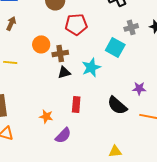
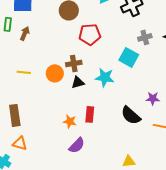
orange circle: (41, 44) -> (55, 73), moved
cyan star: (91, 67) -> (105, 77), turned 30
orange star: (46, 116) -> (70, 121), moved

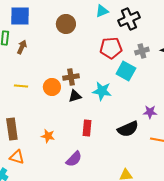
red pentagon: (90, 34) -> (111, 48), moved
black semicircle: (131, 115) -> (128, 129), turned -65
orange star: (70, 121) -> (48, 136), moved

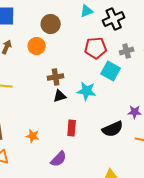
orange circle: (52, 87) -> (37, 46), moved

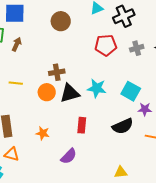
orange circle: (37, 46) -> (47, 92), moved
cyan square: (111, 71) -> (131, 91), moved
brown cross: (56, 77) -> (57, 72), moved
black triangle: (60, 96) -> (70, 93), size x1.5

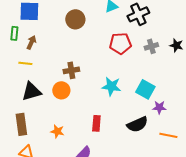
yellow line: (16, 83) -> (25, 63), moved
black triangle: (70, 93) -> (31, 91), moved

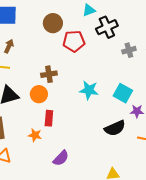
black cross: (138, 14) -> (107, 27), moved
red pentagon: (120, 43) -> (74, 41), moved
red rectangle: (96, 123) -> (49, 118), moved

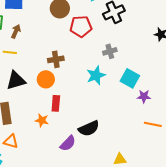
gray cross: (129, 50) -> (110, 51), moved
cyan star: (89, 90) -> (96, 75), turned -30
black semicircle: (115, 128) -> (89, 128), moved

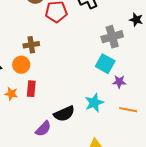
gray cross: (110, 51) -> (112, 37), moved, size x1.5
cyan star: (96, 75) -> (94, 103), moved
orange star: (42, 120) -> (11, 94), moved

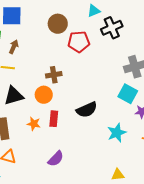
black semicircle: (64, 114) -> (87, 110), moved
purple semicircle: (43, 129) -> (56, 159), moved

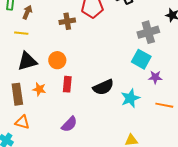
brown cross: (54, 75) -> (67, 21), moved
black semicircle: (87, 110) -> (103, 87), moved
orange star: (34, 124) -> (39, 89), moved

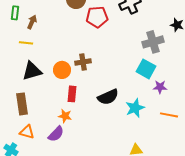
brown cross: (67, 21) -> (83, 62), moved
orange star: (39, 89) -> (65, 116), moved
purple semicircle: (69, 124) -> (56, 134), moved

